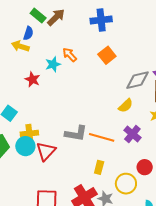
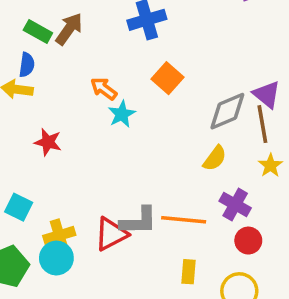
cyan star: (53, 64) -> (122, 114), moved
red triangle: (46, 151) -> (111, 234), moved, turned 30
red circle: (145, 167) -> (248, 241), moved

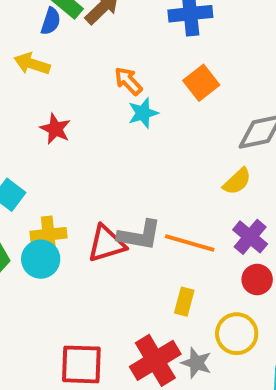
blue semicircle: (27, 65) -> (51, 21), moved

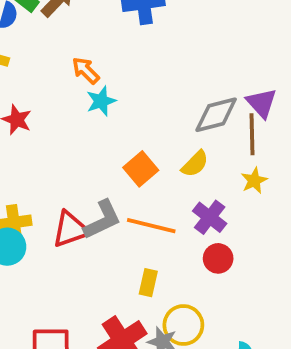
orange square: (201, 83) -> (141, 169), moved
gray L-shape: (139, 235) -> (102, 220), turned -33
yellow circle: (237, 334) -> (183, 325), moved

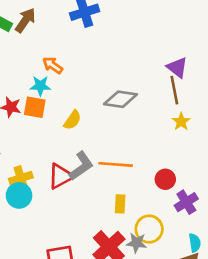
cyan star: (101, 101) -> (40, 86), moved, turned 30
gray diamond: (216, 115) -> (120, 99), moved, turned 32
yellow semicircle: (195, 164) -> (72, 120), moved
orange square: (141, 169) -> (35, 107), moved, turned -30
purple cross: (210, 217) -> (186, 202), moved, turned 30

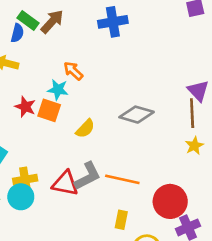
red triangle: (61, 176) -> (65, 183), turned 32
red circle: (165, 179) -> (170, 201), size x1.6

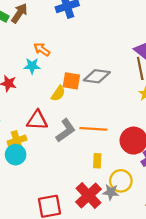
orange square: (49, 110) -> (71, 81), moved
red triangle: (65, 183) -> (37, 120), moved

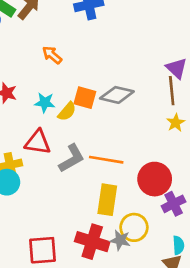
cyan star: (32, 66) -> (45, 103), moved
yellow rectangle: (97, 161) -> (107, 200), size x1.6
red cross: (88, 195) -> (92, 242), turned -35

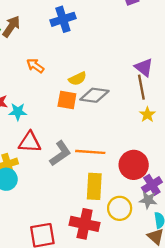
cyan star: (45, 103) -> (18, 112), moved
yellow semicircle: (67, 111) -> (77, 79), moved, turned 30
gray star: (120, 240) -> (148, 200), moved

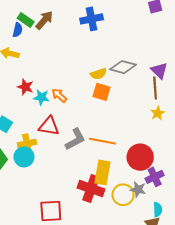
orange arrow: (35, 66) -> (59, 95), moved
gray diamond: (94, 95) -> (123, 67), moved
orange square: (67, 100) -> (101, 92), moved
gray star: (148, 200) -> (138, 189), moved
red cross: (85, 224) -> (91, 188), moved

